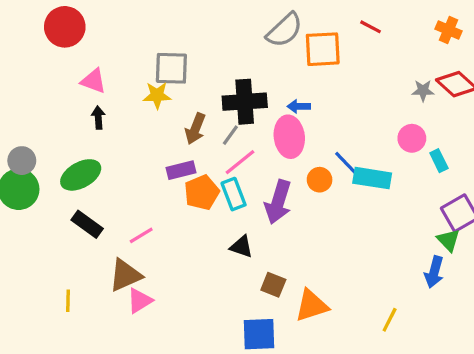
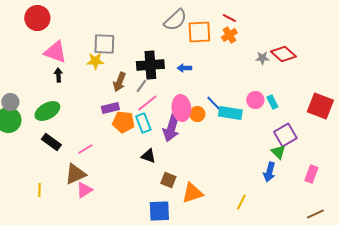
orange cross: (448, 30) -> (229, 35), moved, turned 35
pink triangle: (93, 81) -> (55, 52), size x1.4
pink ellipse: (289, 137) -> (181, 108), moved
pink circle: (412, 138) -> (255, 100), moved
orange pentagon: (202, 192) -> (123, 122), turned 30

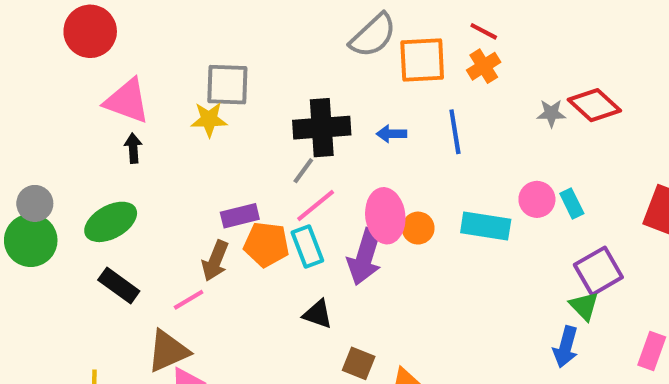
brown arrow: (119, 82) -> (215, 261), moved
blue line: (215, 105) -> (455, 132), moved, turned 35

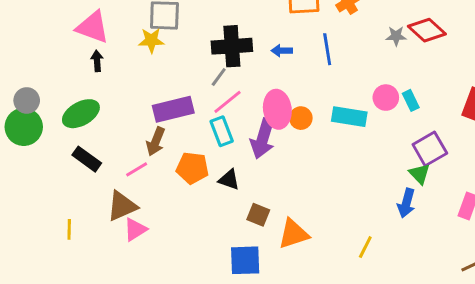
purple rectangle: (240, 216) -> (173, 109), size x1.5
orange pentagon: (266, 244) -> (192, 168), moved

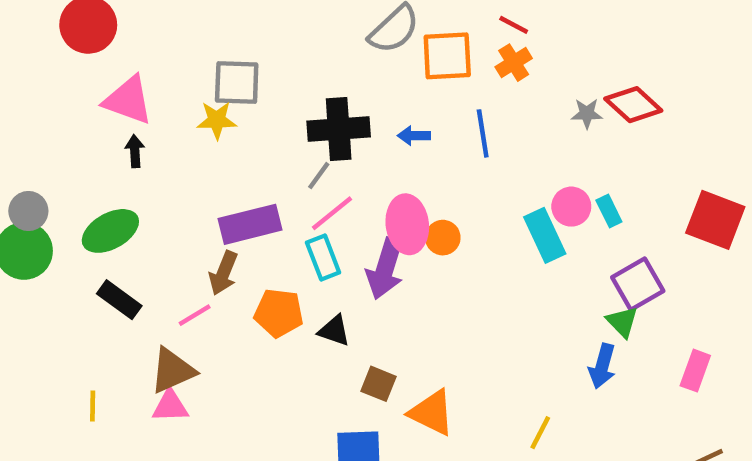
cyan rectangle: (349, 117) -> (545, 235), moved, turned 56
pink triangle: (135, 229) -> (170, 406), moved, turned 30
orange triangle: (293, 234) -> (432, 413), turned 44

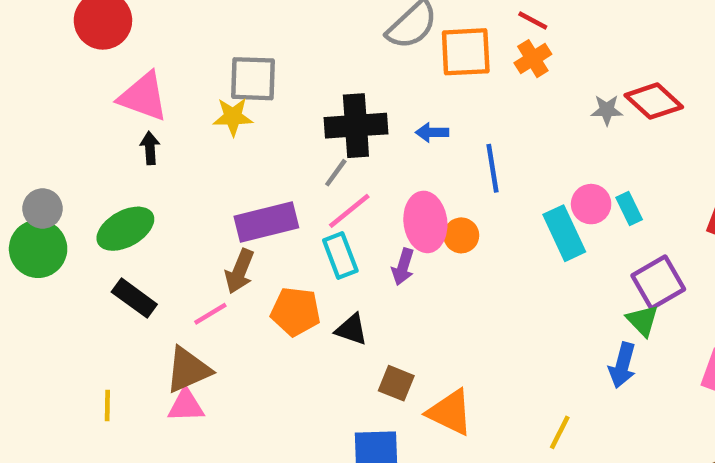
blue line: (483, 133) -> (493, 168), moved
purple arrow: (385, 269) -> (403, 267), size x0.6

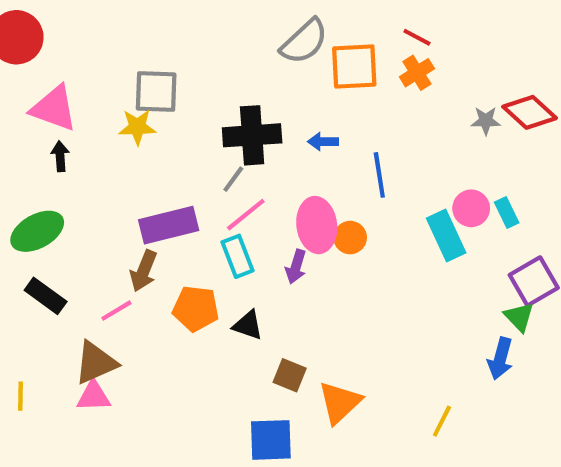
orange triangle: (450, 412) -> (340, 402), turned 51

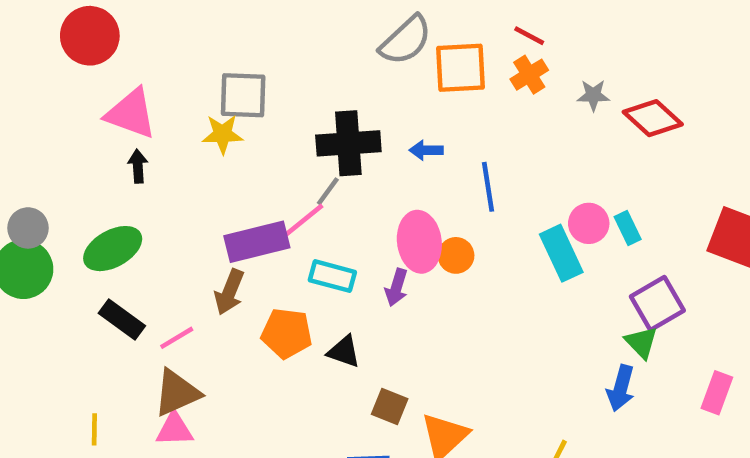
gray star: (486, 121) -> (593, 95), moved
pink line: (246, 215) -> (303, 221), moved
cyan rectangle: (237, 256) -> (332, 276), turned -54
pink line: (116, 311) -> (177, 338), moved

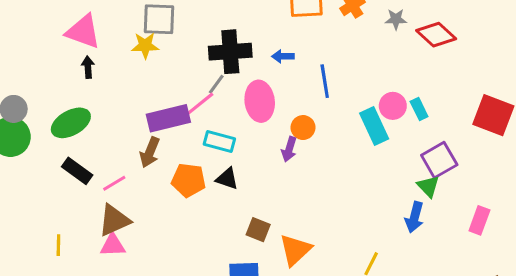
pink ellipse: (419, 242) -> (260, 101), moved
purple arrow: (396, 287) -> (289, 149), moved
black triangle: (344, 352) -> (227, 179), moved

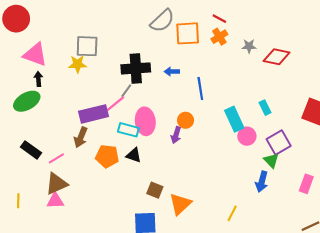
red diamond: (436, 35) -> (277, 57), turned -30
pink ellipse: (260, 101) -> (145, 121), moved
pink circle: (393, 106) -> (247, 136), moved
green ellipse: (71, 123) -> (27, 101), moved

